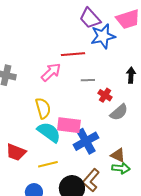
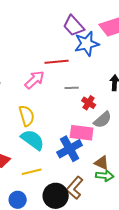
pink rectangle: (69, 125) -> (82, 133), moved

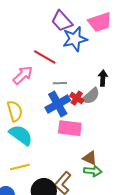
red line: (57, 62) -> (45, 57), turned 35
gray semicircle: (103, 120) -> (91, 96), moved
blue cross: (70, 149) -> (58, 104), moved

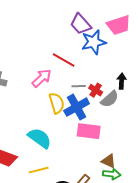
red cross: (77, 98) -> (96, 90), moved
yellow semicircle: (15, 111) -> (57, 103), moved

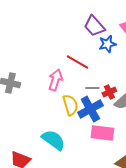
blue star: (94, 42) -> (107, 44), size x0.7
pink arrow: (42, 78) -> (55, 80), turned -30
red cross: (96, 90) -> (109, 92), turned 32

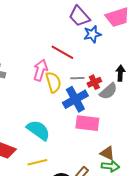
yellow semicircle: (70, 105) -> (53, 82), moved

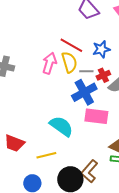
blue star: (92, 34) -> (101, 49), moved
yellow semicircle: (53, 82) -> (69, 62), moved
cyan semicircle: (38, 130) -> (61, 126), moved

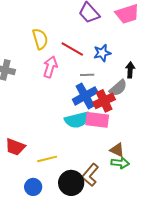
yellow semicircle: (69, 62) -> (40, 39), moved
red cross: (103, 75) -> (104, 101), moved, size x1.5
cyan semicircle: (61, 126) -> (77, 120), moved, turned 130

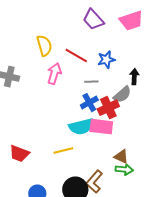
blue cross: (85, 96) -> (89, 103), size x0.7
yellow line: (47, 159) -> (63, 151), moved

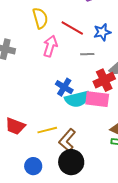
blue cross: (89, 103) -> (64, 87), moved, turned -30
yellow line: (63, 151) -> (47, 130), moved
brown L-shape: (94, 182) -> (67, 140), moved

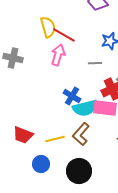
red line: (72, 28) -> (64, 35), moved
brown L-shape: (67, 140) -> (81, 134), moved
blue circle: (33, 166) -> (41, 164), moved

